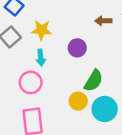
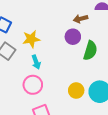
purple circle: (77, 48) -> (73, 37), moved
green semicircle: (94, 81) -> (90, 51), moved

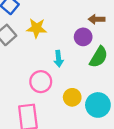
cyan arrow: (36, 62) -> (59, 59), moved
pink circle: (33, 85) -> (41, 82), moved

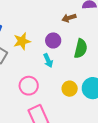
purple circle: (83, 37) -> (53, 40), moved
pink circle: (41, 82) -> (29, 86), moved

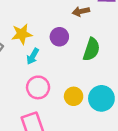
cyan arrow: (48, 60) -> (33, 56), moved, turned 48
pink circle: (29, 86) -> (38, 87), moved

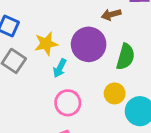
purple circle: (59, 37) -> (89, 44), size x1.6
yellow circle: (74, 96) -> (115, 93), moved

